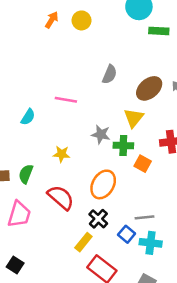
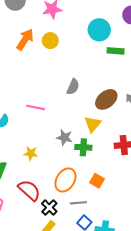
orange arrow: (52, 20) -> (25, 39), size x1.5
orange square: (143, 164) -> (97, 181), moved
gray line: (145, 217) -> (78, 203), moved
black cross: (98, 219) -> (49, 208), moved

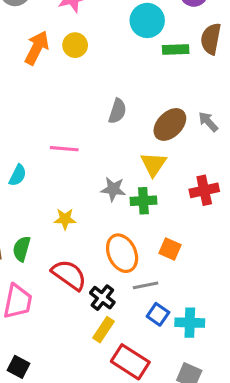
orange ellipse: (65, 180) -> (122, 253), turned -50

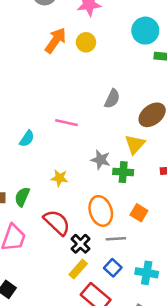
blue square: (158, 314) -> (113, 268), moved

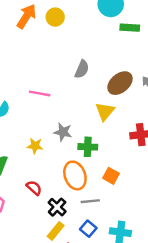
gray star: (101, 160) -> (63, 132), moved
green cross: (123, 172) -> (88, 147), moved
red semicircle: (57, 222) -> (34, 188), size x0.6

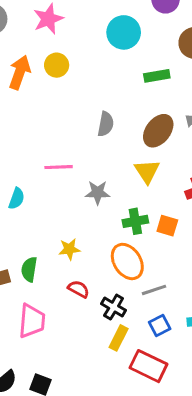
green rectangle: (130, 28) -> (157, 76), moved
gray star: (63, 132) -> (98, 193), moved
yellow star: (35, 146) -> (69, 249), moved
orange square: (111, 176) -> (167, 226), moved
blue square: (88, 229) -> (160, 325), turned 35

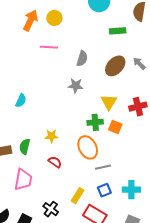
pink line: (59, 167) -> (49, 47), moved
yellow triangle: (147, 171) -> (109, 102), moved
gray star: (98, 193) -> (76, 86), moved
black cross: (114, 307) -> (51, 209), moved

